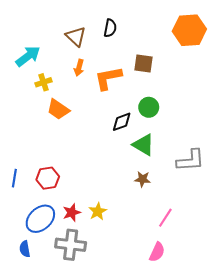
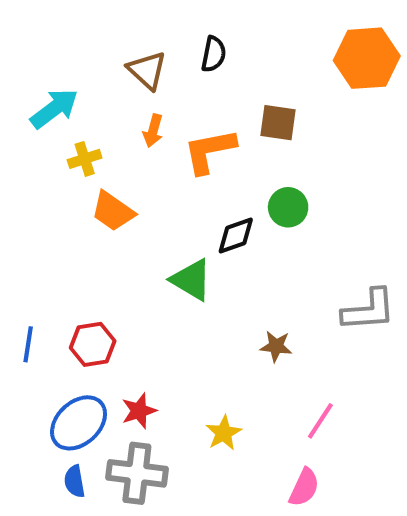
green triangle: (144, 145) -> (191, 280), moved
yellow star: (98, 211) -> (224, 433), moved
blue semicircle: (25, 249) -> (74, 481), moved

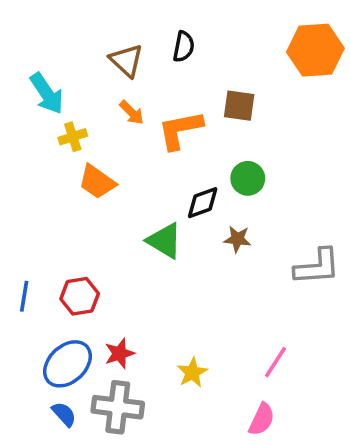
cyan arrow: (54, 109) -> (47, 93), turned 93
orange arrow: (153, 131) -> (132, 112), turned -60
brown star: (276, 346) -> (237, 239), moved
blue semicircle: (74, 481) -> (64, 414), turned 148

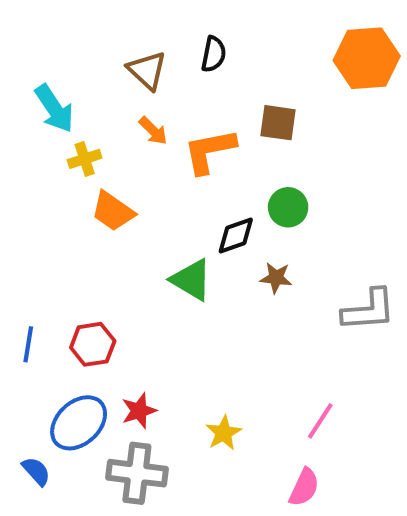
blue semicircle: (64, 414) -> (36, 471), moved

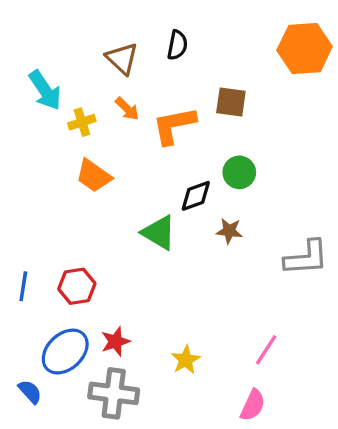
yellow cross: (85, 159) -> (82, 122), moved

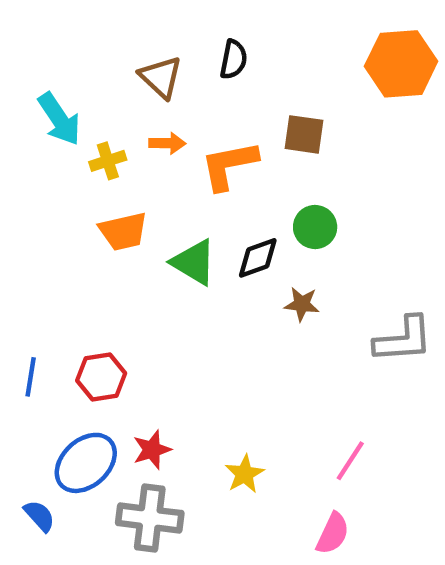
orange arrow: (127, 109) -> (167, 143), turned -44
orange trapezoid: (94, 176) -> (123, 231), turned -48
green triangle: (159, 233) -> (194, 262), moved

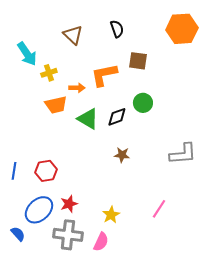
black semicircle: (233, 59) -> (117, 29), moved, turned -30
orange arrow: (167, 143) -> (77, 88), moved
brown star: (302, 304) -> (122, 155), moved
pink semicircle: (333, 533) -> (101, 242), moved

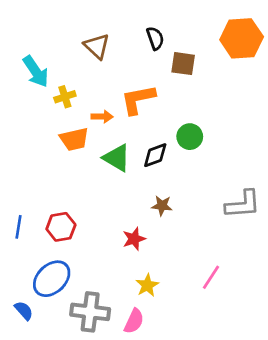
brown square: (138, 61) -> (183, 64), moved
red star: (69, 204) -> (134, 239), moved

